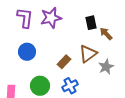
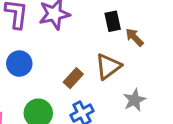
gray star: (106, 67) -> (134, 100), moved

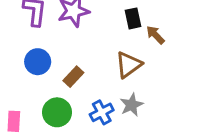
brown rectangle: (73, 78) -> (73, 77), moved
gray star: (134, 100) -> (132, 105), moved

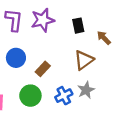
black rectangle: (133, 18) -> (78, 26), moved

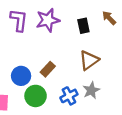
brown arrow: (104, 38) -> (109, 18), moved
blue circle: (16, 58) -> (21, 76), moved

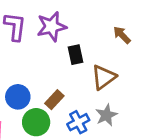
brown arrow: (109, 18) -> (122, 35), moved
black rectangle: (83, 26) -> (75, 55), moved
brown rectangle: (48, 69) -> (54, 100), moved

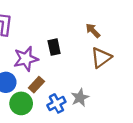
purple star: (52, 27) -> (26, 59), moved
brown triangle: (104, 77) -> (101, 58), moved

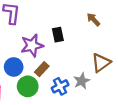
brown triangle: (101, 58) -> (101, 63), moved

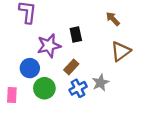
brown triangle: (101, 63) -> (121, 51), moved
brown rectangle: (42, 69) -> (71, 67), moved

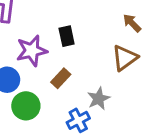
brown arrow: (113, 19) -> (132, 23), moved
blue cross: (78, 88) -> (78, 120), moved

